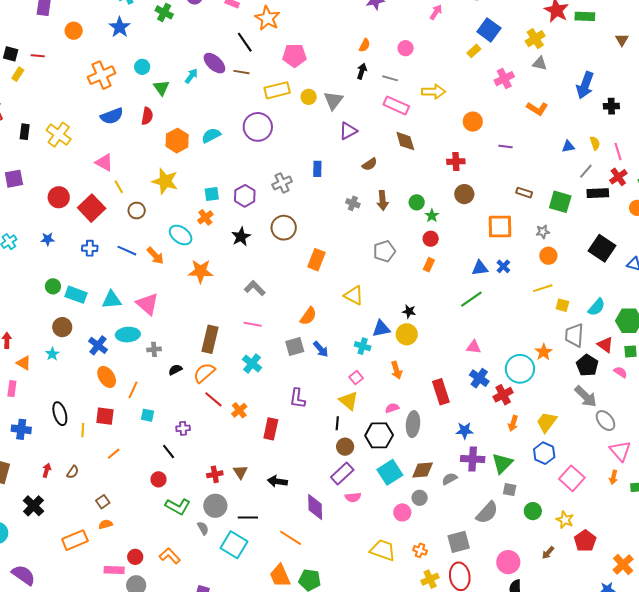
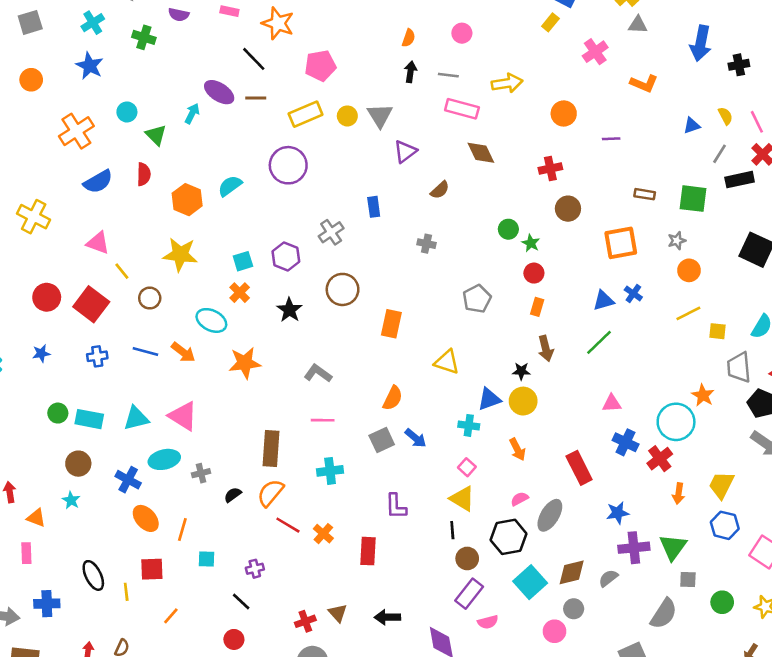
brown arrow: (383, 200) -> (546, 348), moved
cyan cross: (252, 364) -> (330, 471), turned -36
gray ellipse: (413, 424) -> (550, 515), turned 35

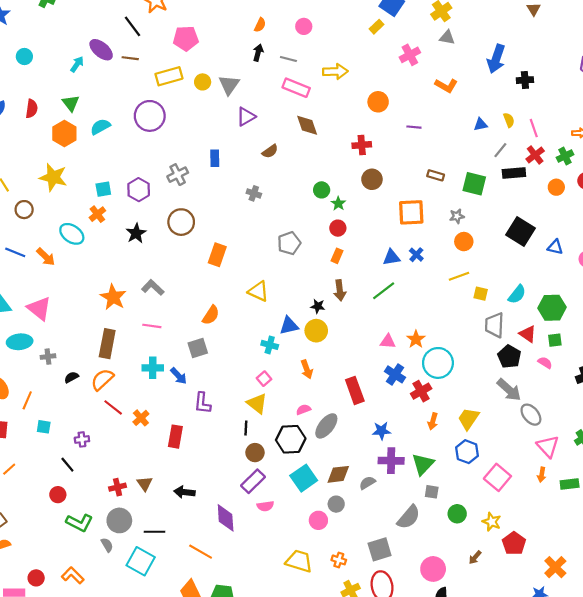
green triangle: (156, 135) -> (71, 103), moved
orange star: (245, 363) -> (113, 297), moved, turned 30
orange star: (703, 395) -> (416, 339), moved
blue arrow: (416, 438) -> (179, 376), moved

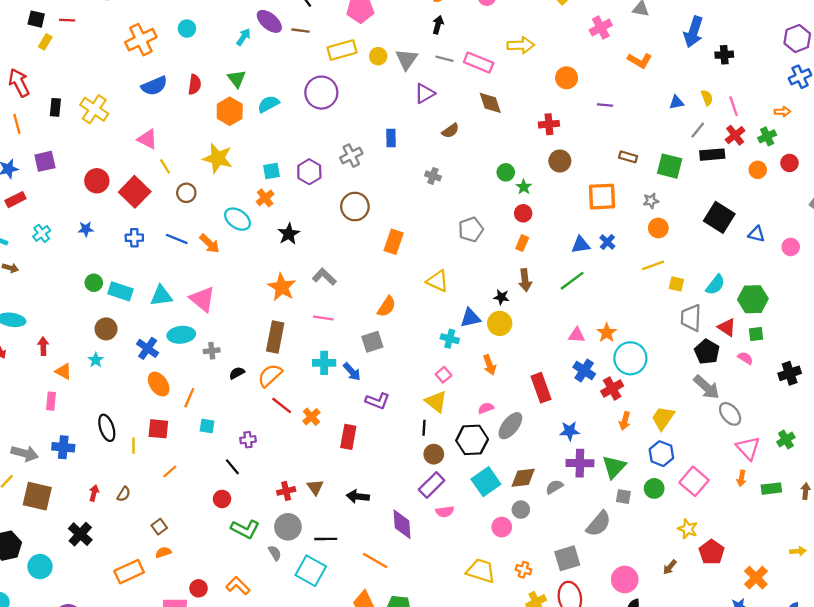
gray line: (288, 59) -> (445, 59), moved
black star: (136, 233) -> (289, 234), moved
purple L-shape: (202, 403) -> (377, 401), turned -75
green circle: (457, 514) -> (654, 488), moved

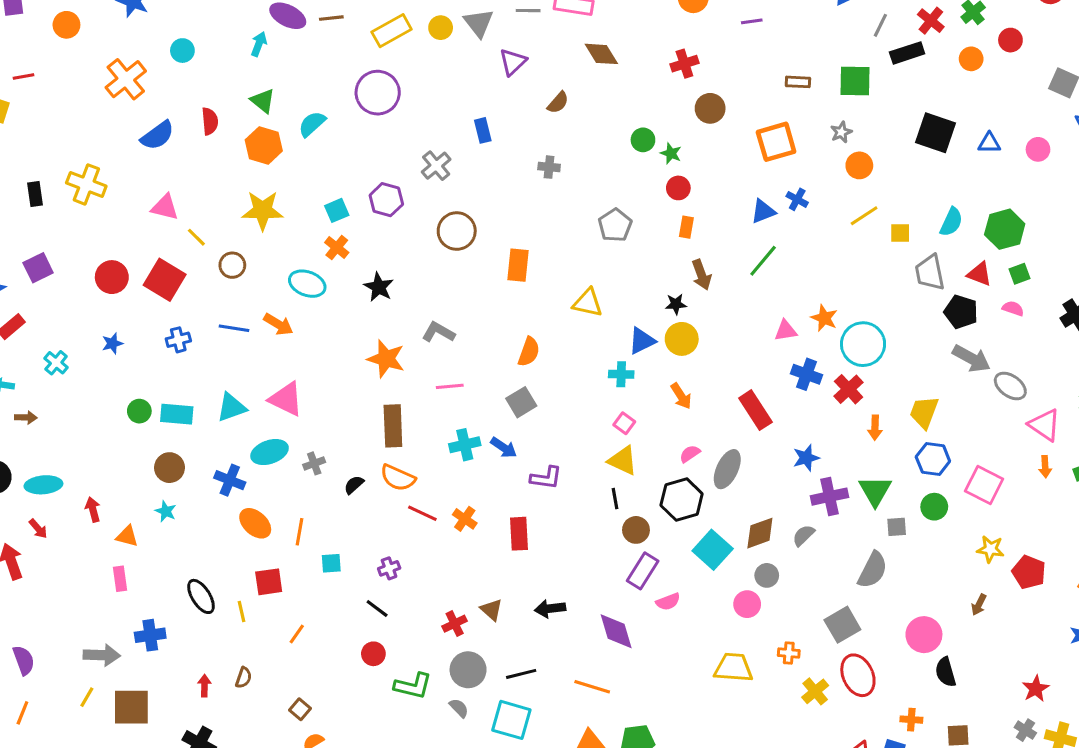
orange semicircle: (270, 375) -> (398, 478), turned -100

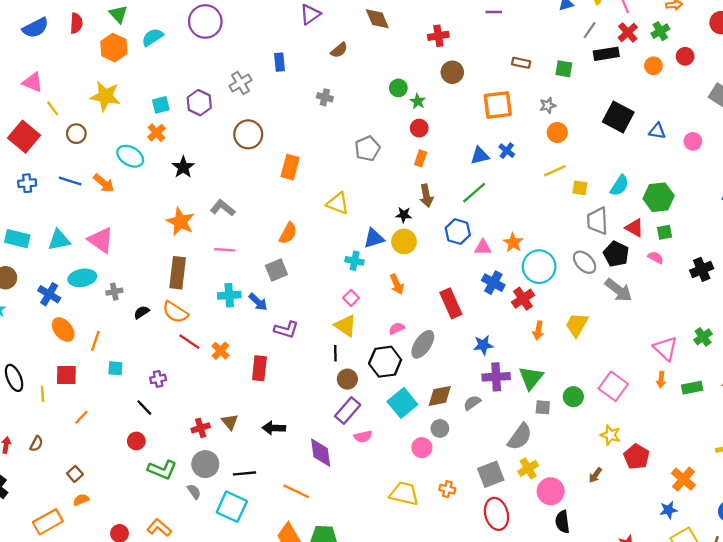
green square: (855, 81) -> (564, 69), size x0.7
gray ellipse: (1010, 386) -> (585, 262), moved
blue hexagon: (933, 459) -> (458, 232), moved
yellow cross: (815, 691) -> (528, 468), moved

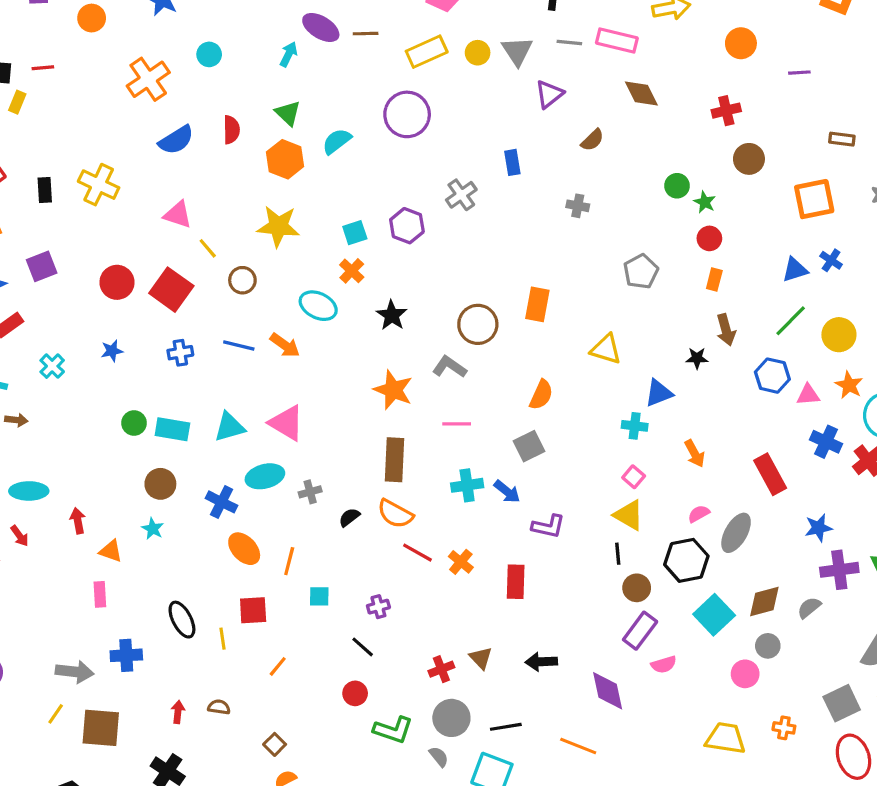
brown circle: (248, 134) -> (478, 324), moved
yellow circle: (404, 241) -> (839, 335), moved
brown semicircle: (36, 444) -> (219, 707), turned -105

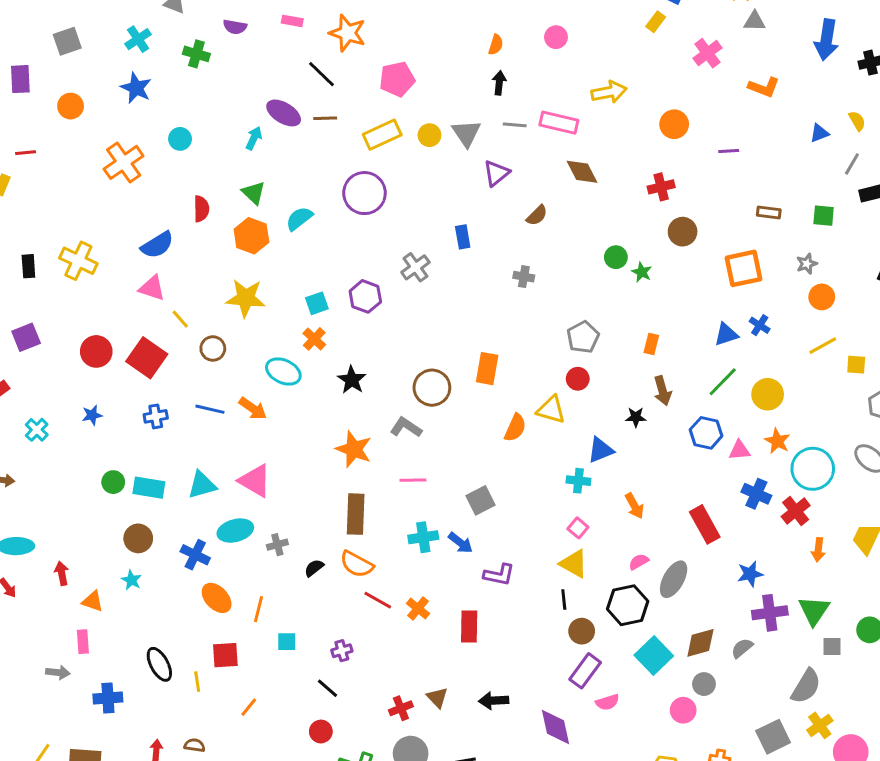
blue semicircle: (176, 140) -> (157, 245), moved
red circle: (709, 238) -> (578, 379), moved
orange semicircle: (541, 395) -> (515, 428), moved
gray arrow: (75, 672) -> (58, 672), moved, size x0.7

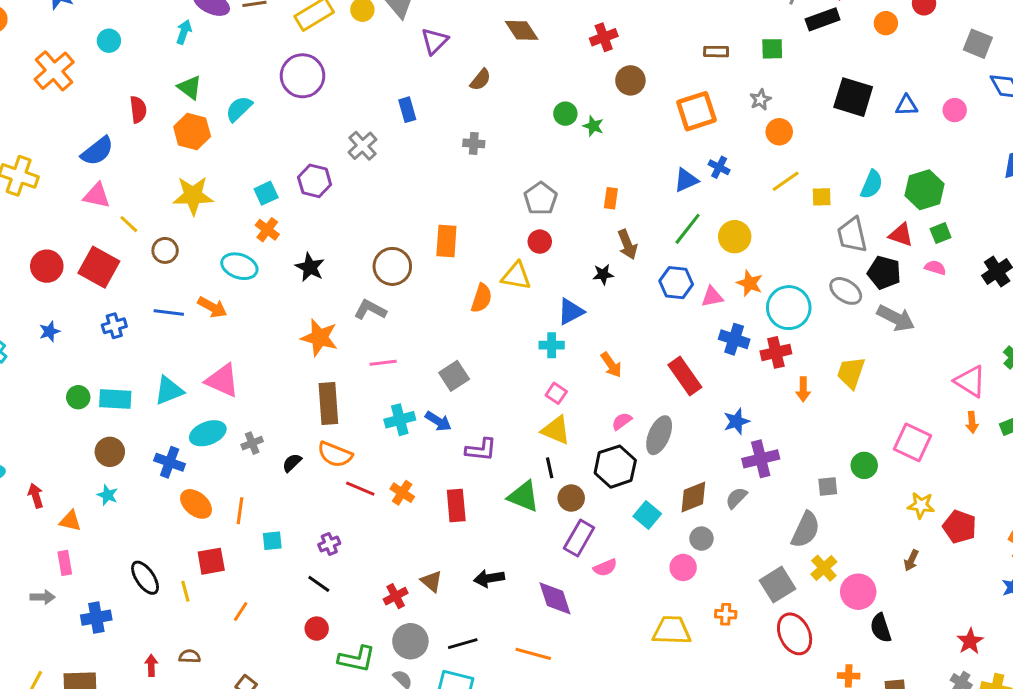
red cross: (796, 511) -> (776, 352), turned 32
green triangle: (814, 611) -> (524, 496), moved, turned -36
cyan square: (654, 656) -> (647, 515), size x0.7

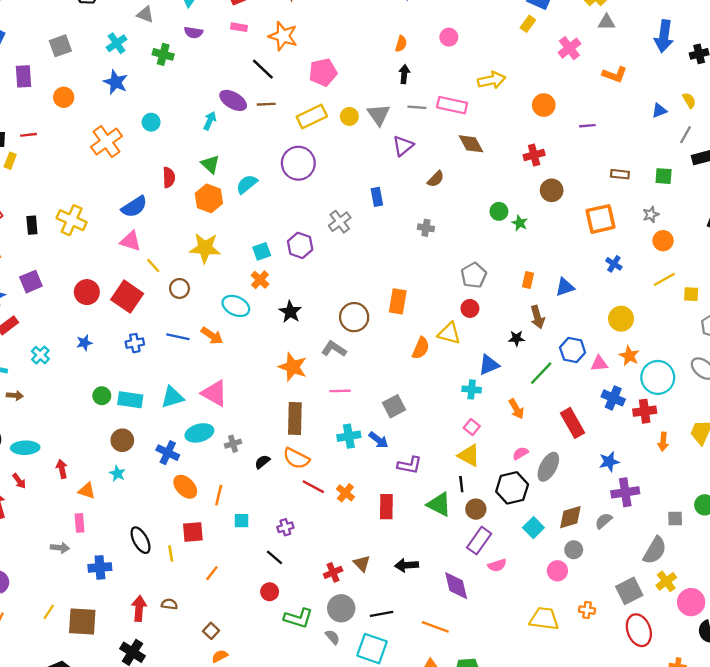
blue triangle: (686, 180) -> (565, 287), moved
green line: (688, 229) -> (541, 373), moved
red arrow: (151, 665) -> (139, 608), size x1.5

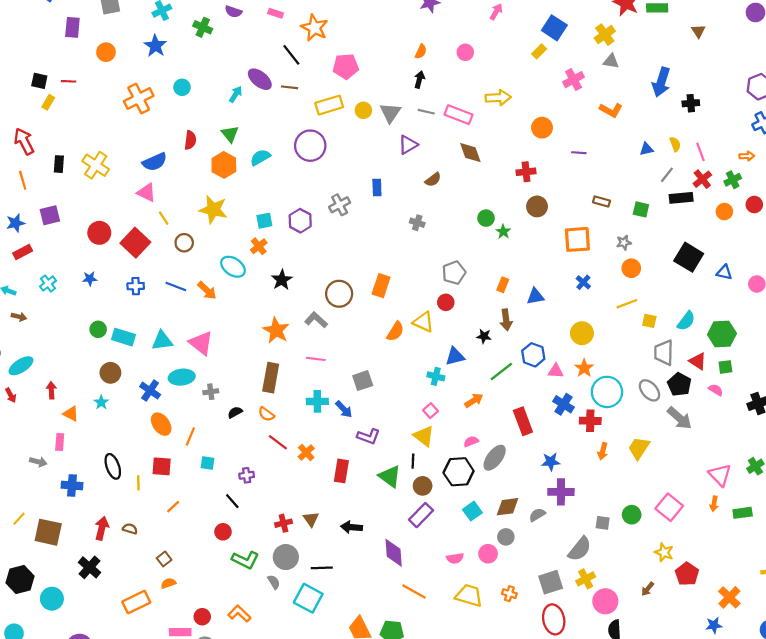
orange arrow: (516, 409) -> (474, 400), turned -102
cyan ellipse: (25, 448) -> (21, 366), turned -40
orange semicircle: (296, 458) -> (266, 414), size x0.7
pink semicircle: (497, 565) -> (455, 558), moved
orange line: (435, 627) -> (414, 591), moved

